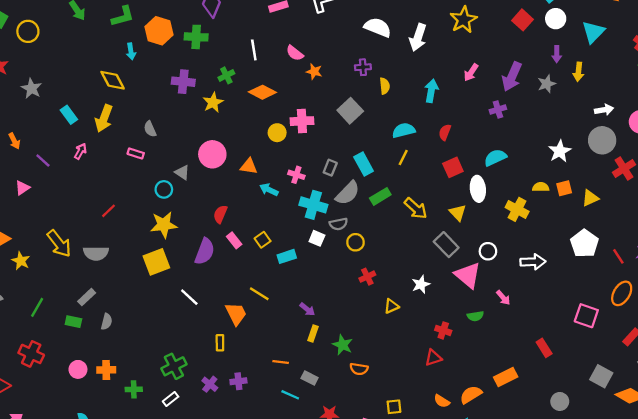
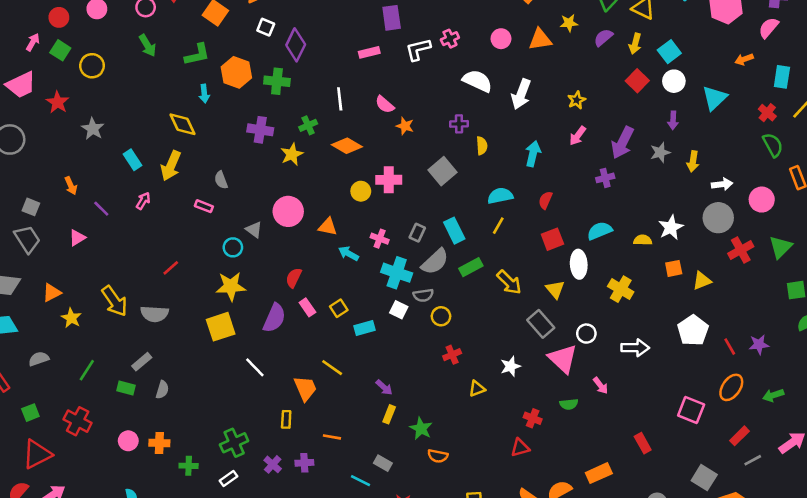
yellow star: (463, 20) -> (577, 100), moved, size x0.6
yellow arrow: (579, 72) -> (693, 161), moved
yellow semicircle: (541, 187) -> (643, 240), moved
orange line: (281, 362) -> (332, 437), moved

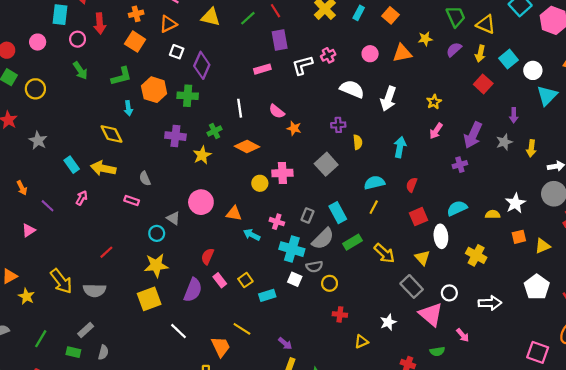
white circle: (674, 81) -> (533, 70), moved
yellow arrow: (171, 166) -> (103, 168), turned 80
red cross: (452, 355) -> (340, 314), turned 32

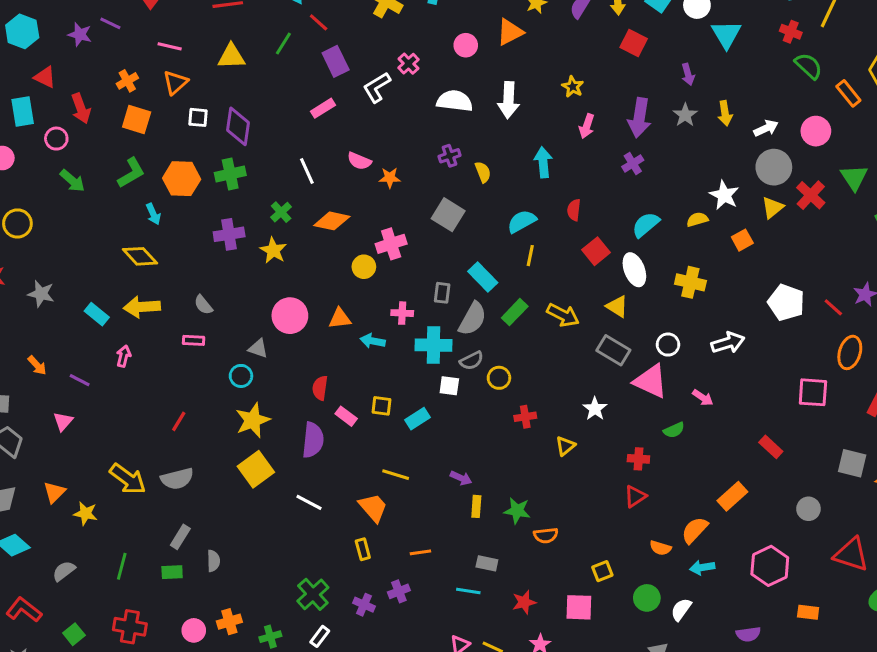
yellow triangle: (543, 246) -> (773, 207), moved
yellow square: (245, 280) -> (382, 406), turned -32

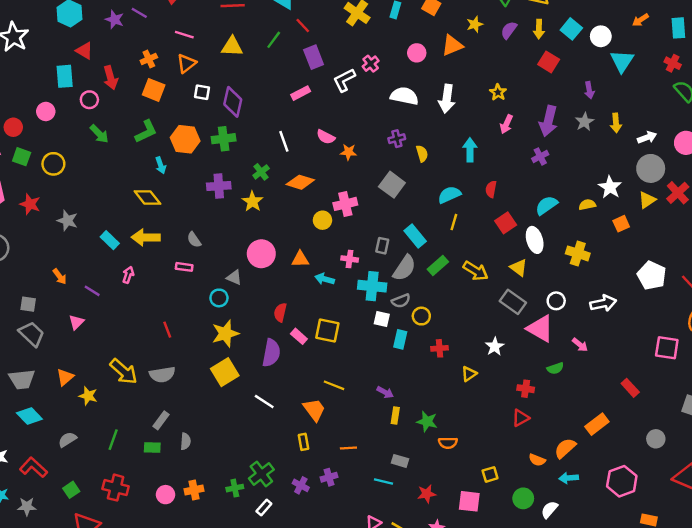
yellow square: (382, 406) -> (327, 331), size x1.5
cyan rectangle: (418, 419) -> (400, 339), moved, turned -48
red line: (179, 421) -> (167, 330), turned -56
green cross: (270, 637) -> (235, 488), moved

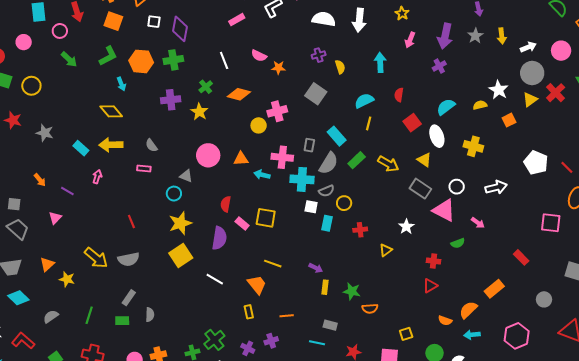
pink cross: (350, 259) -> (282, 157), size x1.5

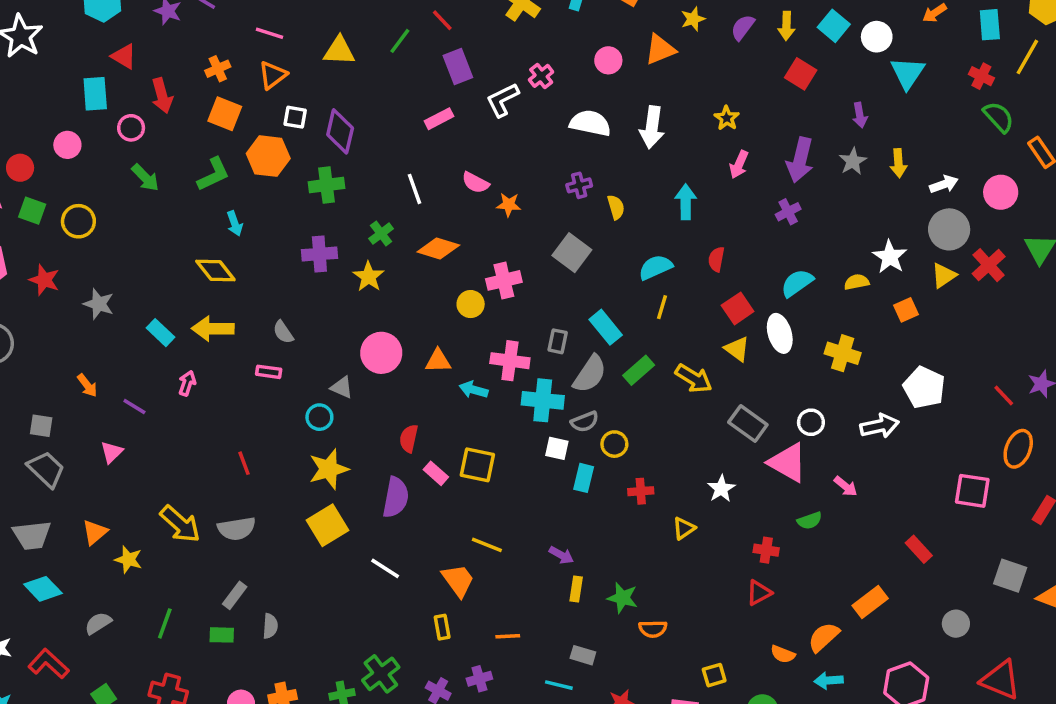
orange hexagon: (141, 61) -> (268, 156), moved
yellow triangle: (424, 160) -> (737, 349), moved
white pentagon: (536, 163) -> (924, 387), moved

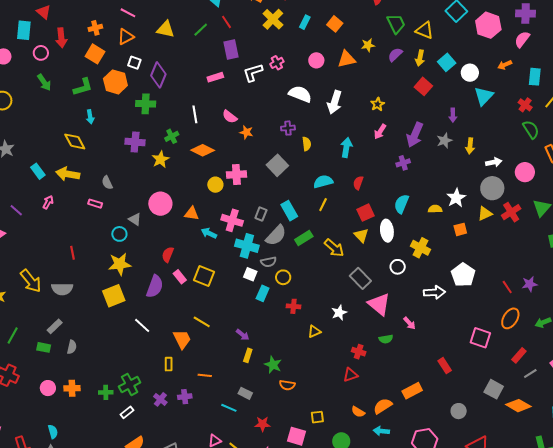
cyan semicircle: (797, 283) -> (401, 204), turned -42
white circle: (811, 422) -> (398, 267), moved

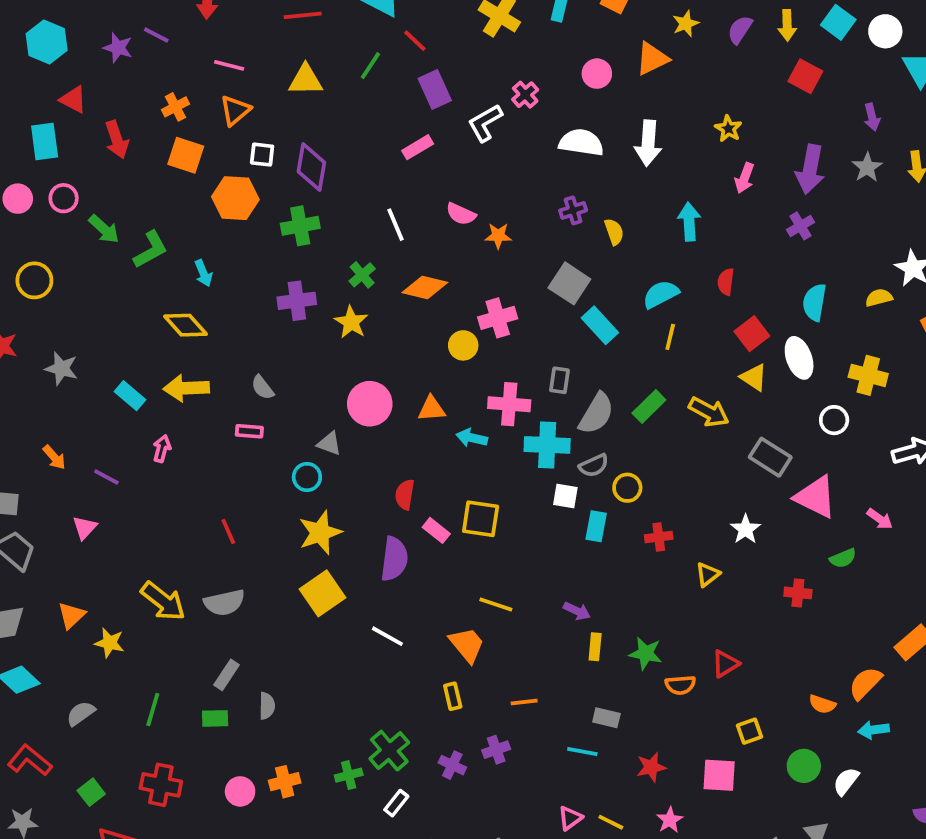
pink circle: (41, 53) -> (64, 198), moved
green L-shape: (83, 87) -> (151, 250), moved
cyan rectangle: (289, 211) -> (600, 325), moved
red triangle: (350, 375) -> (725, 664), moved

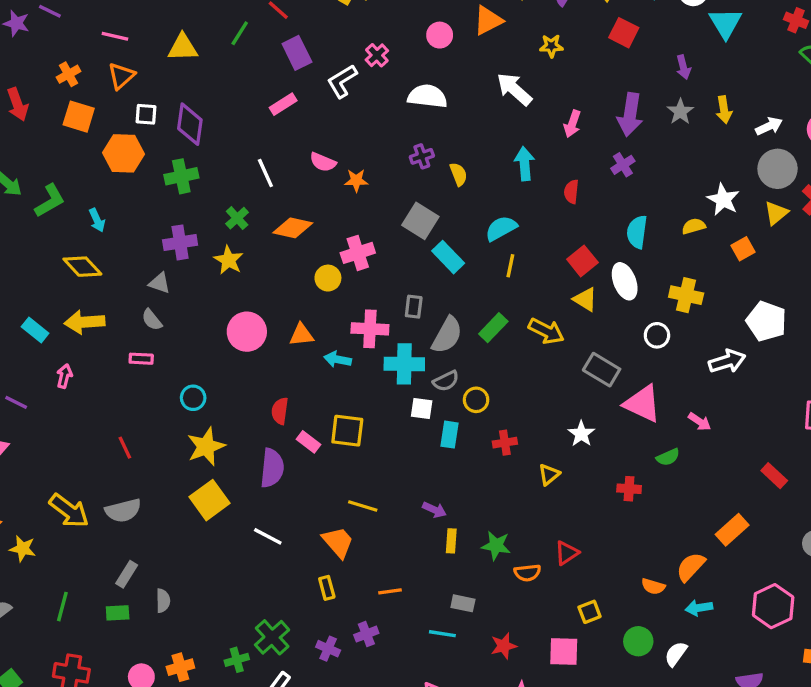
yellow star: (728, 129) -> (551, 46), moved, turned -30
white arrow: (648, 143) -> (514, 89), moved, turned 129
red semicircle: (726, 282) -> (571, 192), moved
gray triangle: (329, 443) -> (159, 283), moved

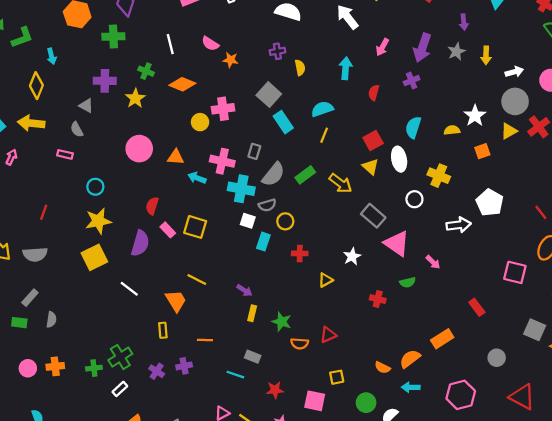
green cross: (237, 218) -> (146, 71), turned -35
yellow diamond: (82, 267) -> (36, 86), turned 55
red line: (125, 448) -> (44, 212), turned 35

